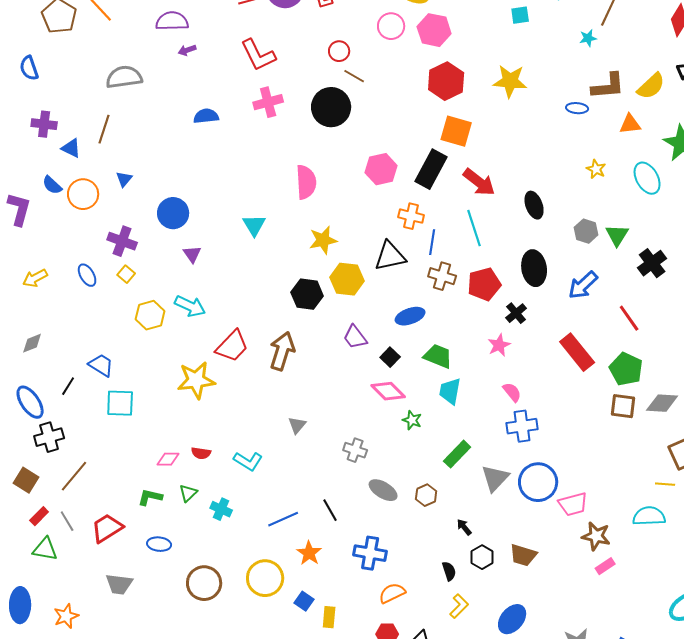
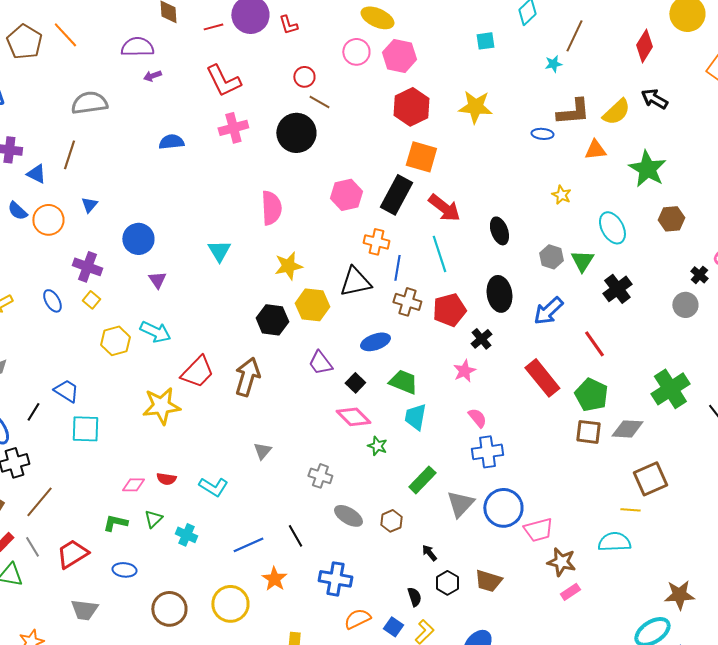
cyan ellipse: (647, 178) -> (612, 228), moved
blue square: (304, 601) -> (393, 627), moved

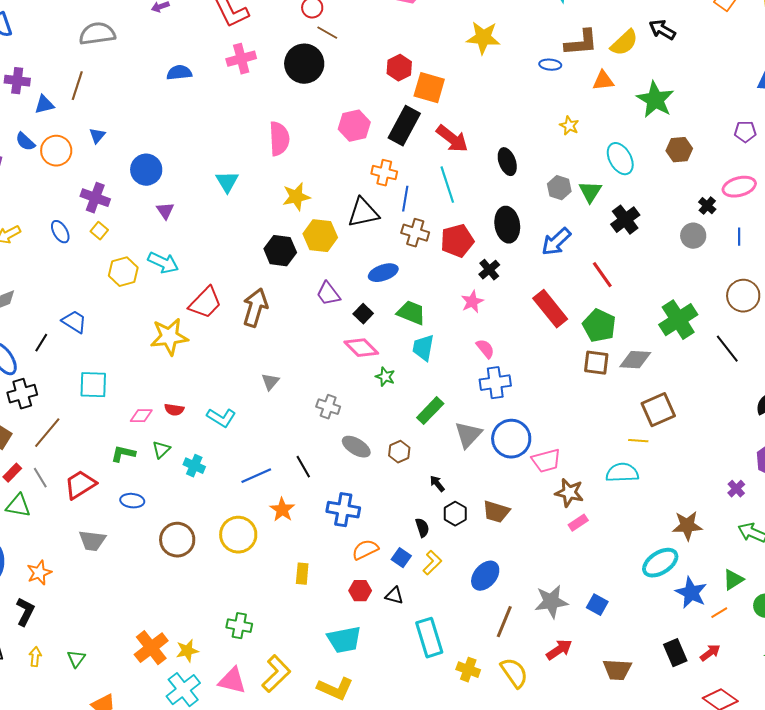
red hexagon: (411, 107) -> (399, 68), moved, size x0.7
blue triangle: (36, 174) -> (44, 105), turned -40
cyan square: (85, 429) -> (93, 385), moved

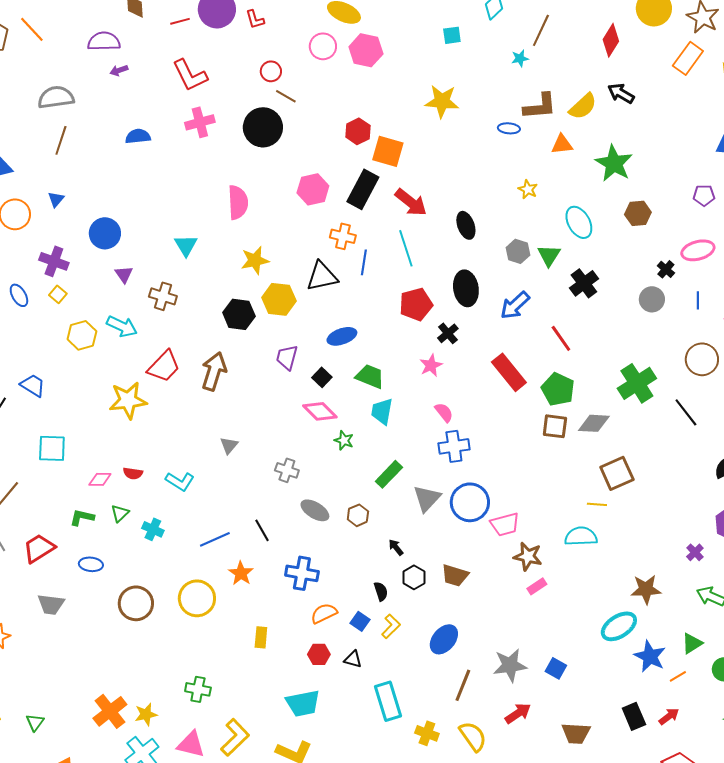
brown line: (77, 86) -> (61, 140), moved
brown cross: (415, 233) -> (163, 296), moved
purple trapezoid: (328, 294) -> (287, 357), turned 52

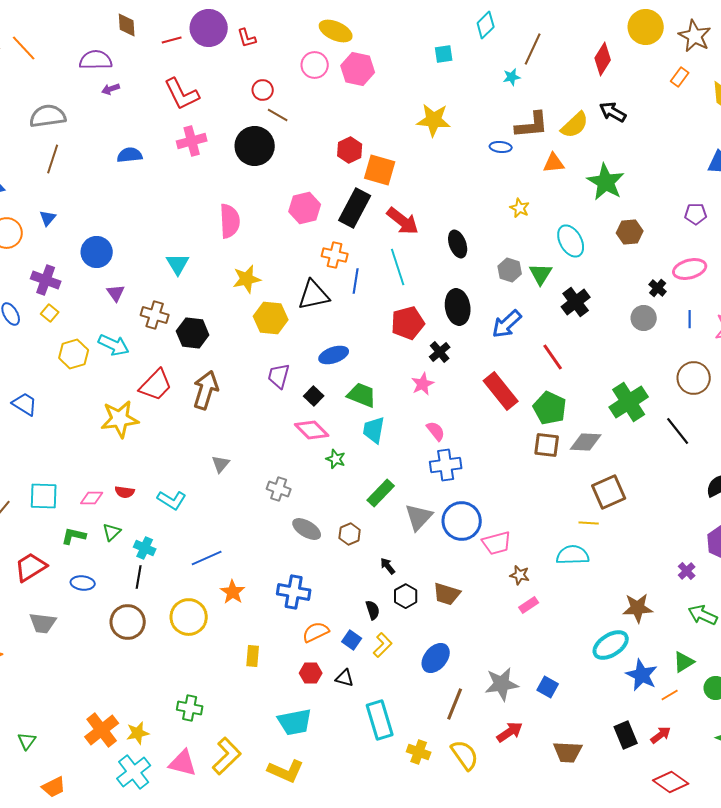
orange rectangle: (688, 58) -> (680, 77), size x0.6
black hexagon: (239, 314) -> (193, 333), moved
cyan square: (52, 448) -> (44, 496), moved
black line: (262, 530) -> (139, 577), moved, turned 40
brown star: (528, 556) -> (520, 575), size x0.7

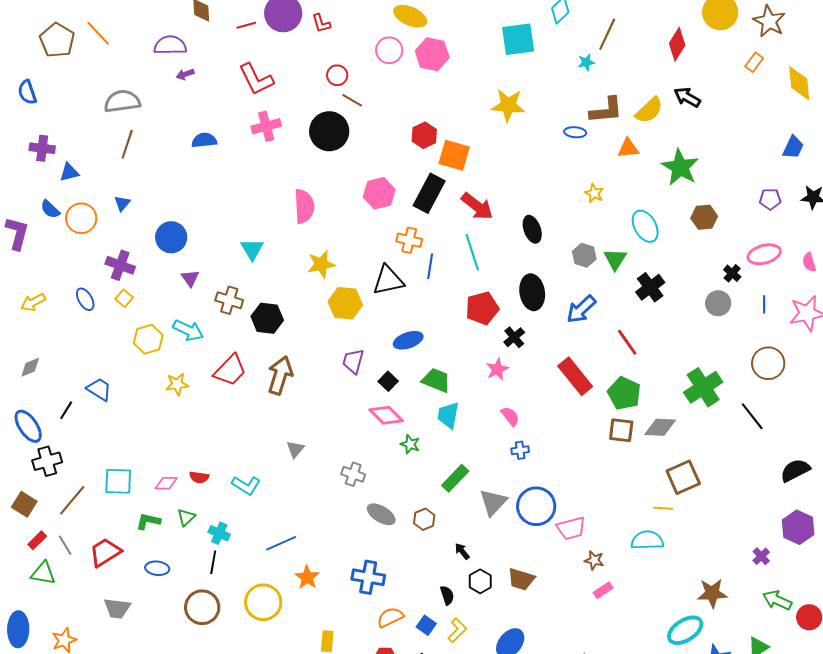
cyan square: (444, 54) -> (518, 39), size x1.8
yellow star: (120, 419) -> (177, 384), moved, size x0.6
blue cross: (446, 465) -> (520, 450), size x0.6

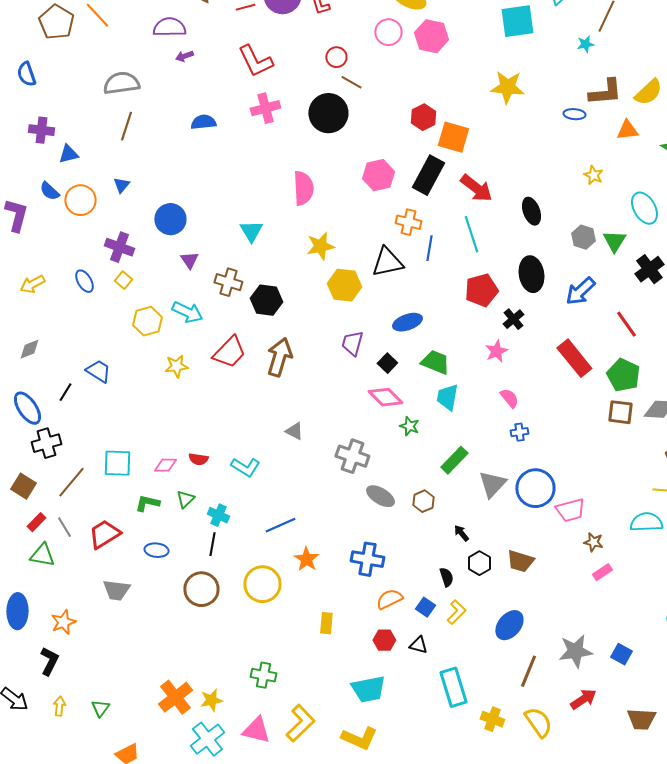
gray triangle: (295, 449) -> (294, 431), turned -42
gray cross: (353, 474) -> (352, 456), size x1.4

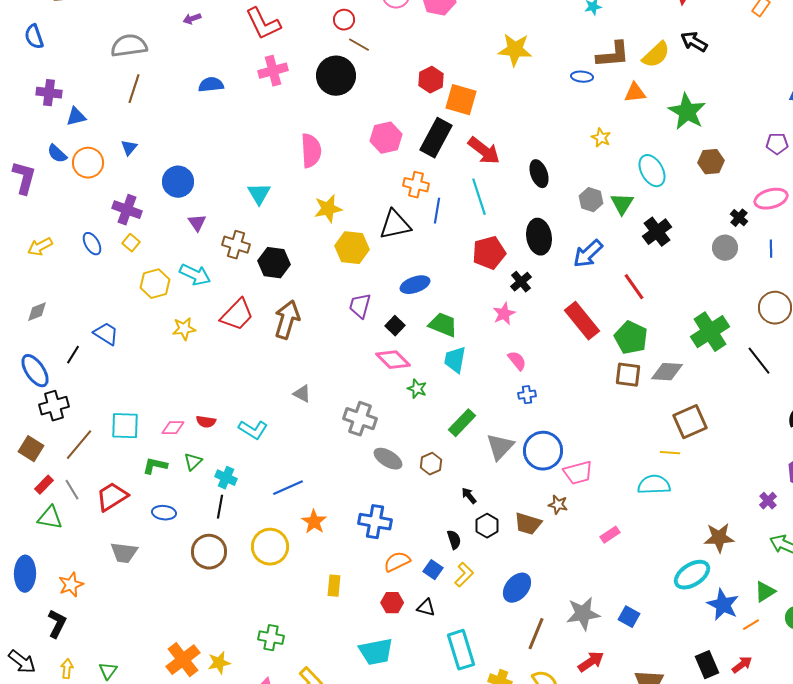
brown star: (593, 542) -> (558, 505), moved

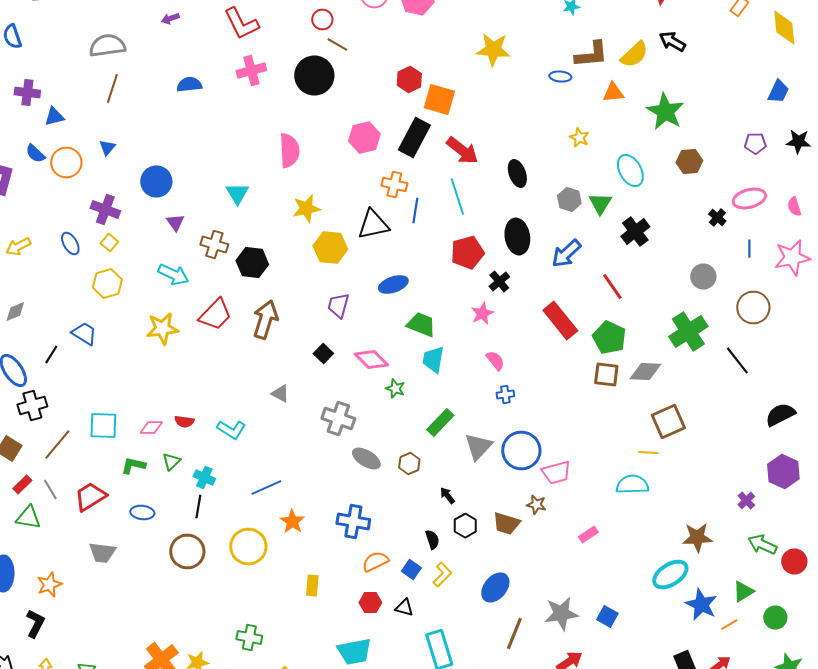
gray circle: (725, 248) -> (703, 276), moved
yellow hexagon: (155, 284) -> (107, 284), moved
black square: (395, 326) -> (323, 354), moved
yellow star: (184, 329) -> (162, 328), size x1.4

